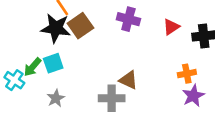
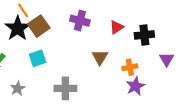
black star: (56, 28) -> (18, 28), turned 30
cyan square: (53, 63) -> (38, 58), moved
brown triangle: (128, 80) -> (100, 57), moved, turned 36

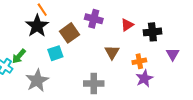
brown square: (39, 26) -> (69, 33), moved
gray star: (18, 88) -> (37, 81), size x1.6
gray cross: (65, 88) -> (94, 84), moved

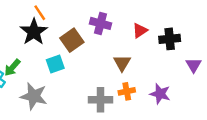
orange cross: (139, 61) -> (127, 91), moved
purple star: (144, 78) -> (160, 94), turned -30
gray star: (37, 81) -> (34, 96), turned -30

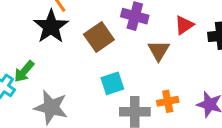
brown triangle: (122, 63) -> (159, 50), moved
cyan square: (55, 64) -> (112, 83), moved

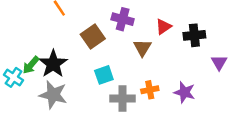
black star: (51, 27) -> (53, 64), moved

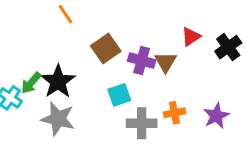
purple cross: (123, 19) -> (142, 61), moved
black cross: (194, 35) -> (228, 47), turned -30
purple star: (184, 92) -> (216, 116), turned 30

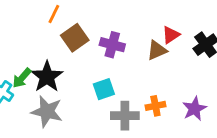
orange line: (65, 14) -> (54, 14), turned 60
brown square: (106, 49) -> (75, 38), moved
purple cross: (142, 61) -> (112, 45), moved
brown triangle: (166, 62) -> (157, 50), moved, turned 35

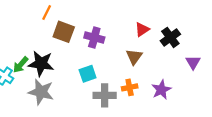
brown square: (75, 38) -> (64, 32), turned -35
brown triangle: (157, 50) -> (134, 57), moved, turned -30
black star: (47, 77) -> (41, 64), turned -30

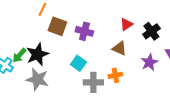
brown triangle: (134, 57) -> (119, 48), turned -42
black star: (41, 64) -> (37, 54), turned -30
cyan square: (88, 74) -> (78, 63), turned -35
purple star: (161, 90) -> (149, 62), moved

